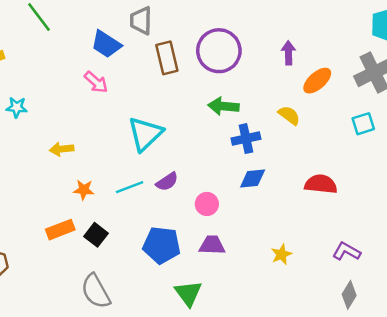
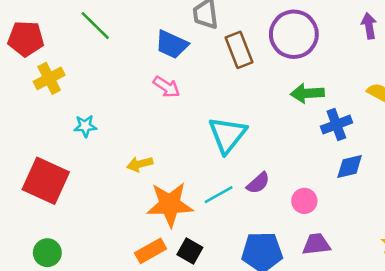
orange star: (84, 190) -> (170, 204), size x2.0

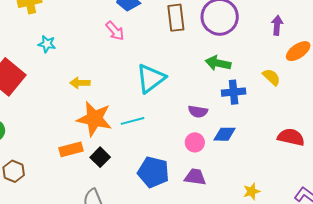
blue diamond: (350, 166) -> (225, 134), moved
purple semicircle: (258, 183) -> (198, 112), moved, turned 36

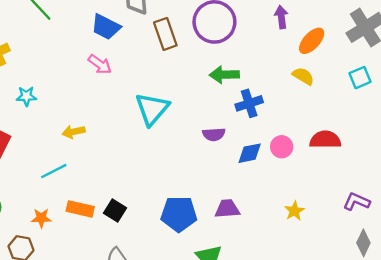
yellow semicircle: (272, 77) -> (303, 76), moved
orange star: (94, 119) -> (41, 218), moved, size x0.5
cyan line: (132, 121) -> (54, 171), moved
pink circle: (195, 142) -> (282, 147), moved
orange rectangle: (71, 149) -> (80, 209), turned 40

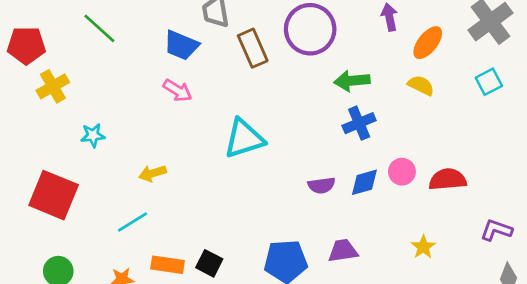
green arrow: (224, 75) -> (352, 81), moved
cyan triangle: (152, 109) -> (244, 139), turned 36
purple semicircle: (214, 134) -> (321, 185), moved
red semicircle: (325, 140) -> (448, 179), moved

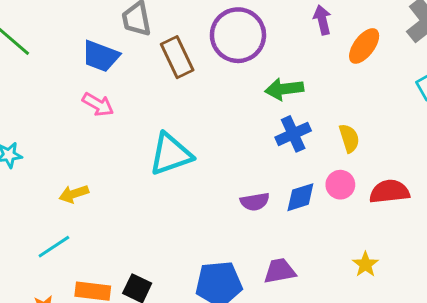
yellow semicircle: (421, 85) -> (349, 138), moved, turned 48

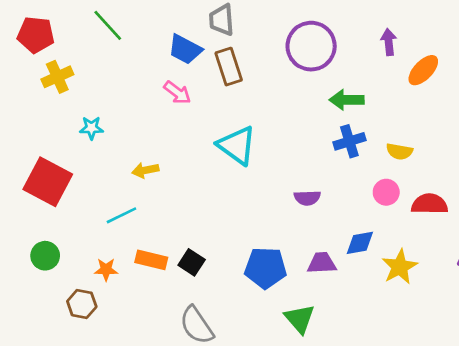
brown rectangle: (177, 57) -> (229, 67), moved
yellow semicircle: (349, 138) -> (399, 152), turned 110
cyan triangle: (171, 154) -> (237, 145), turned 48
blue diamond: (300, 197) -> (360, 243), moved
yellow star: (365, 264) -> (400, 267), size x1.5

